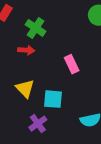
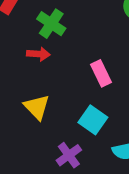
cyan square: (53, 99) -> (93, 120), moved, turned 30
purple cross: (38, 124) -> (69, 155), moved

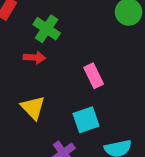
cyan square: (93, 120) -> (86, 120), turned 36

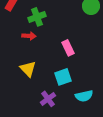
green cross: (47, 29) -> (37, 17), turned 36

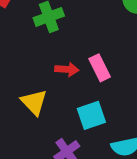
red arrow: (29, 36) -> (67, 69), moved

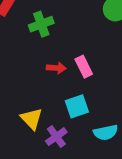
yellow triangle: (34, 102) -> (32, 119), moved

